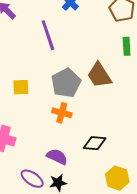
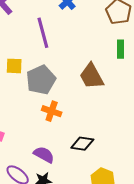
gray pentagon: (66, 83) -> (41, 80), moved
yellow square: (21, 87) -> (14, 66), moved

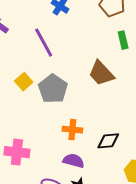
yellow square: (14, 66) -> (24, 82), turned -30
orange cross: (52, 111) -> (72, 130), moved

